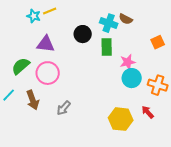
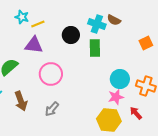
yellow line: (50, 11) -> (38, 24), moved
pink star: (128, 62) -> (116, 97), moved
pink circle: (48, 73) -> (51, 74), moved

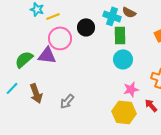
purple triangle: (34, 45) -> (47, 55), moved
green rectangle: (95, 48) -> (120, 35), moved
pink circle: (51, 74) -> (60, 38), moved
cyan circle: (120, 79) -> (123, 59), moved

